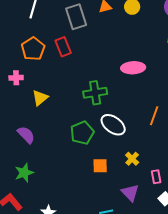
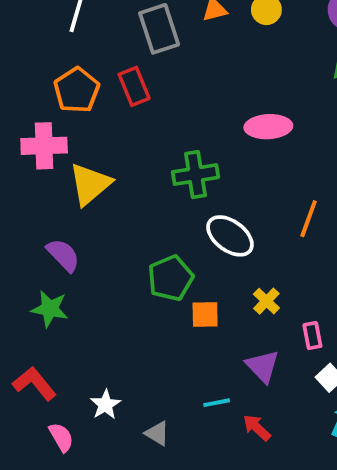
pink cross: (16, 78) -> (44, 146), size x1.6
yellow triangle: (40, 98) -> (90, 184), size x1.4
green pentagon: (82, 133) -> (171, 278), moved
green star: (24, 173) -> (50, 309), moved, turned 30

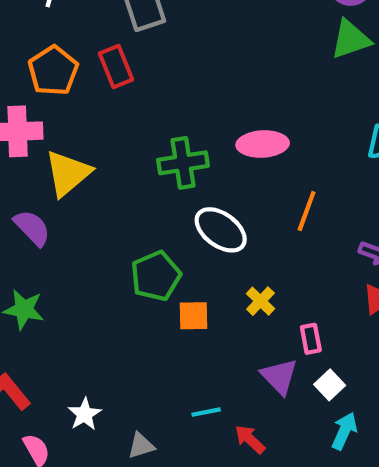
pink ellipse: (268, 127) -> (263, 144), moved
purple semicircle: (63, 255) -> (32, 228), moved
purple triangle: (263, 366) -> (279, 376), moved
gray triangle: (157, 433) -> (141, 446), turned -48

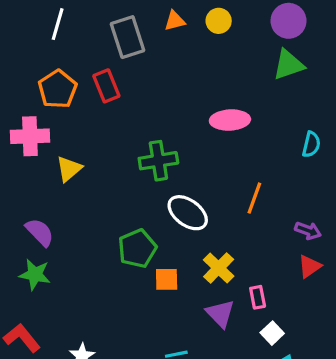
pink ellipse: (263, 144) -> (230, 120), moved
yellow triangle: (68, 173) -> (69, 169), size x0.7
purple semicircle: (32, 228) -> (40, 232), moved
yellow cross: (260, 301) -> (219, 268), size x1.4
purple triangle: (279, 376) -> (220, 314), moved

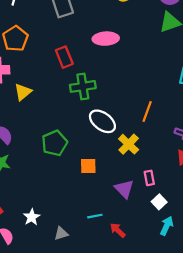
red rectangle: (106, 86) -> (64, 57), moved
pink ellipse: (230, 120) -> (106, 39), moved
green pentagon: (137, 248) -> (55, 143), moved
yellow cross: (219, 268) -> (129, 144), moved

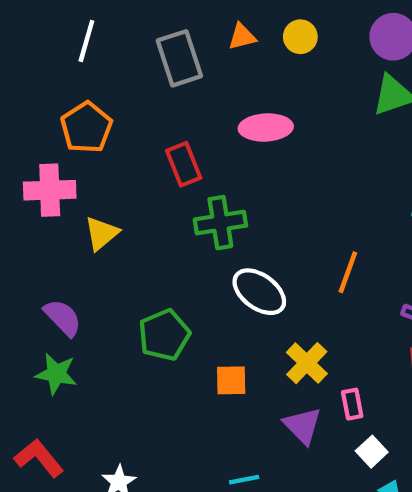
yellow cross: (129, 144) -> (307, 363), moved

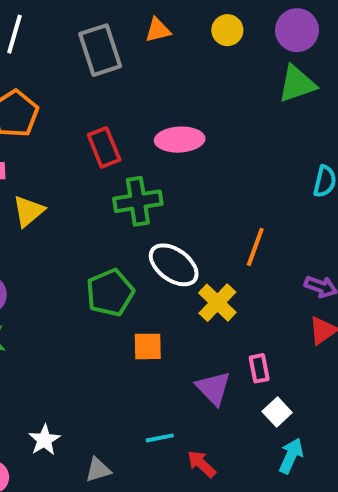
yellow circle: (300, 37) -> (227, 30), moved
pink ellipse: (266, 127) -> (180, 140), moved
green pentagon: (164, 335) -> (110, 293), moved
yellow cross: (307, 363) -> (217, 303), moved

